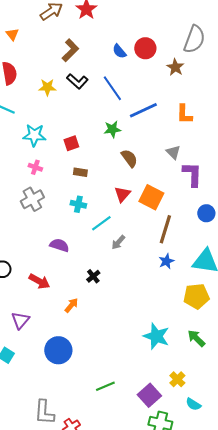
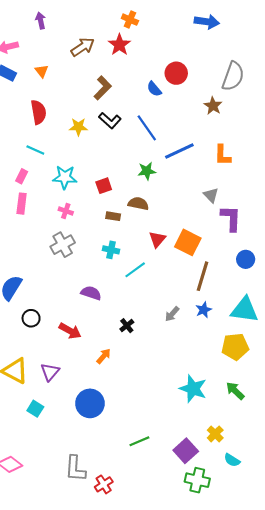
red circle: (145, 48) -> (176, 73), moved
brown semicircle: (129, 158) -> (138, 204), moved, turned -42
gray arrow: (118, 242) -> (172, 314), moved

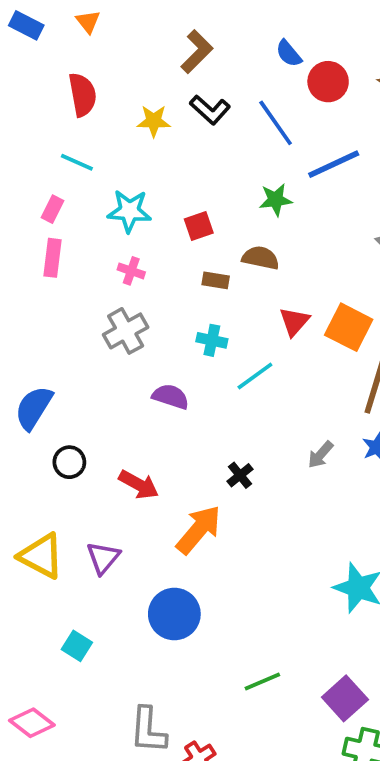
red circle: (176, 73) -> (328, 82), moved
purple semicircle: (91, 293) -> (171, 397), moved
orange arrow: (104, 356) -> (199, 530), size x1.8
cyan square: (35, 409) -> (77, 646), moved

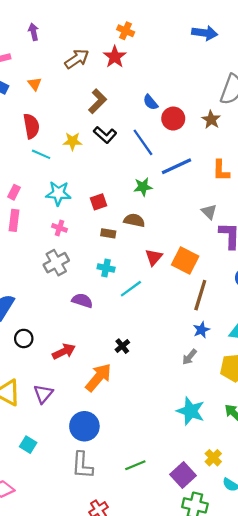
cyan line: (77, 162) -> (41, 154), moved
gray arrow: (321, 455) -> (190, 357), moved
red arrow: (139, 485) -> (64, 351), turned -55
gray L-shape: (148, 730) -> (82, 465), moved

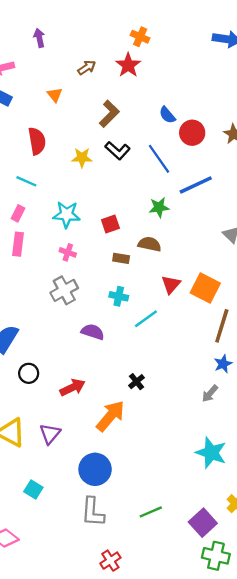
brown arrow: (77, 59) -> (87, 68), size x0.7
orange triangle: (35, 84) -> (55, 95), moved
cyan line: (41, 154) -> (26, 181), moved

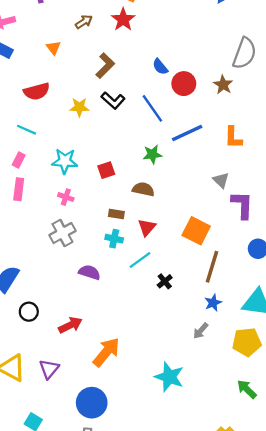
red semicircle: (37, 141) -> (37, 91), turned 85
brown rectangle: (121, 258) -> (116, 214), moved
red triangle: (171, 284) -> (147, 227), moved
black cross: (136, 382) -> (165, 281), moved
cyan star: (211, 453) -> (169, 377), moved

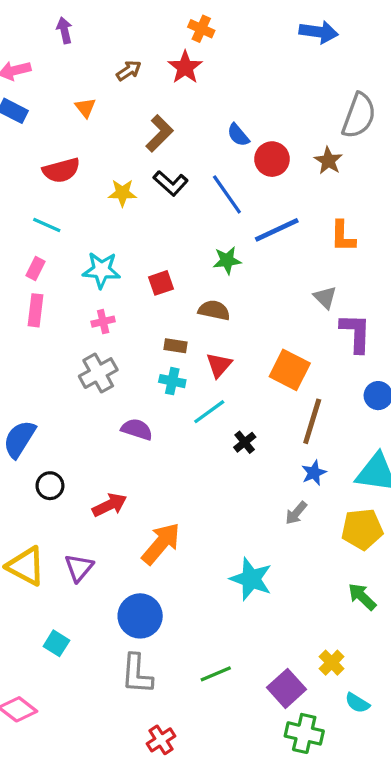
pink cross: (66, 197) -> (103, 322), turned -32

